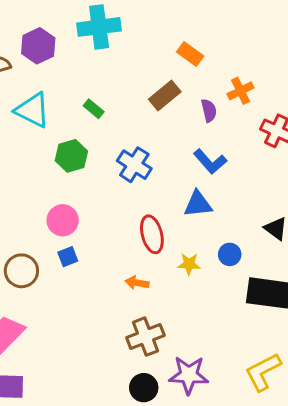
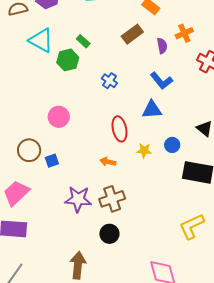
green hexagon: (71, 156) -> (68, 60), moved
blue cross: (134, 165) -> (109, 81), size x0.7
blue square: (68, 257) -> (52, 161), moved
purple star: (189, 375) -> (78, 199), moved

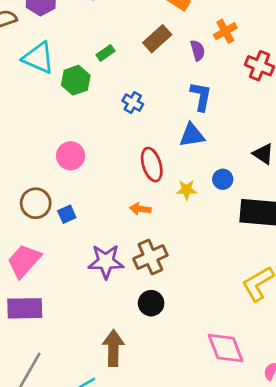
green rectangle: (83, 41) -> (105, 53), moved, turned -72
blue L-shape: (161, 81) -> (201, 96), turned -125

